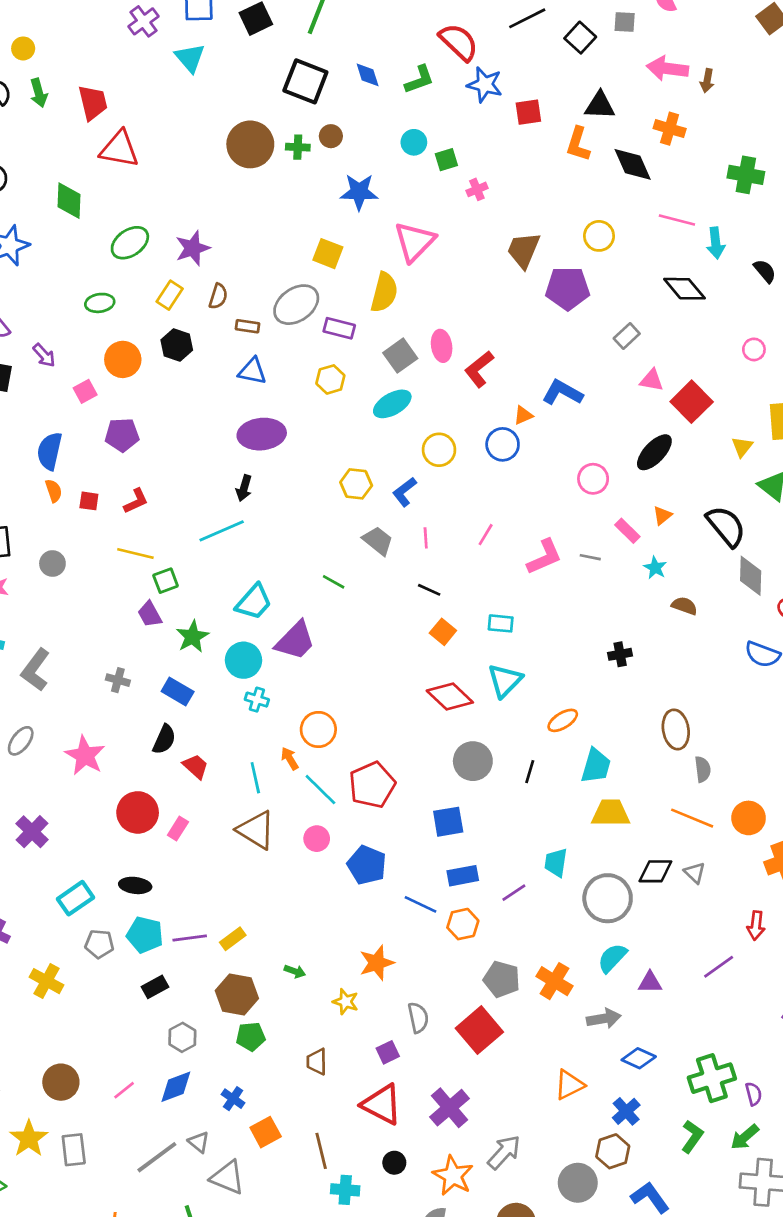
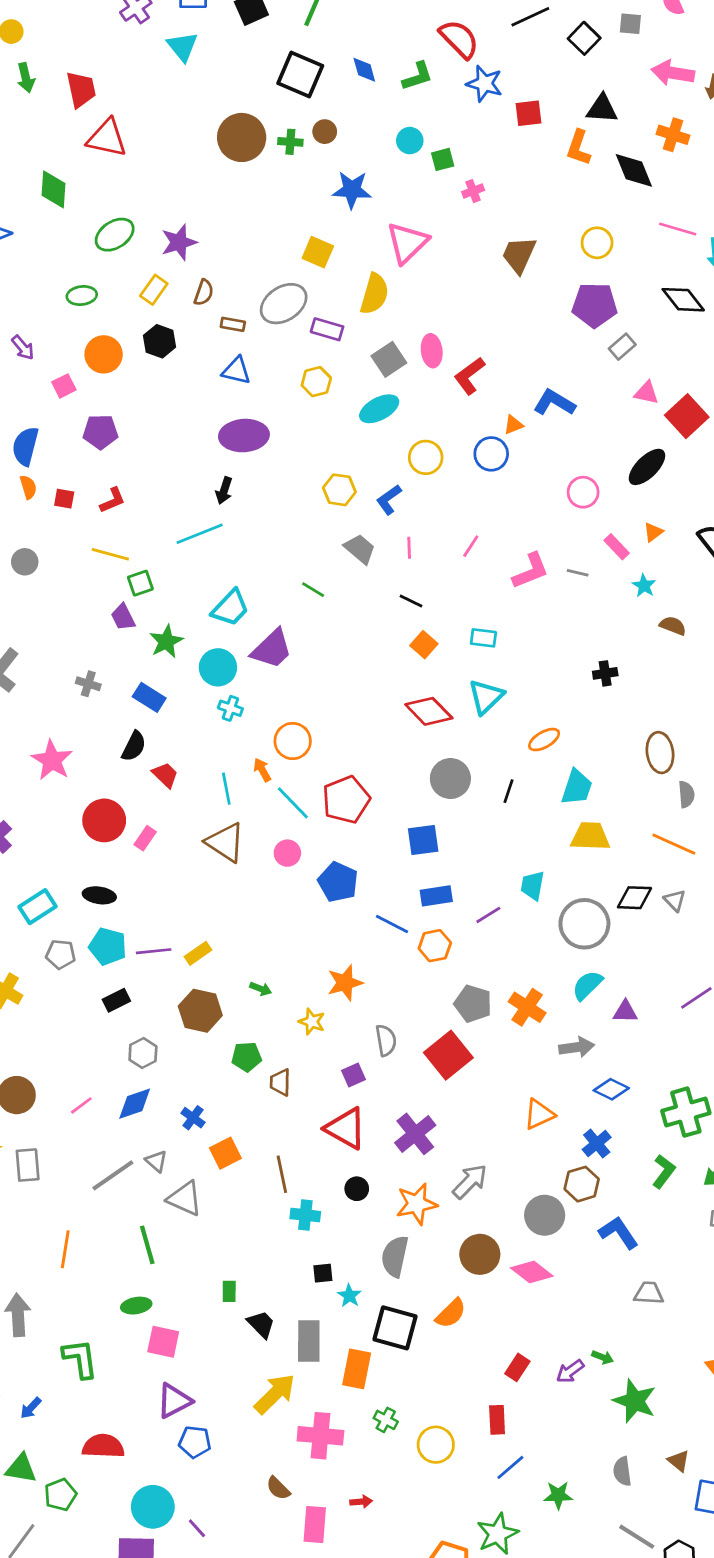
purple pentagon: (568, 288) -> (595, 305), moved
green pentagon: (251, 1037) -> (247, 1057), moved
orange star: (453, 1176) -> (417, 1204), turned 30

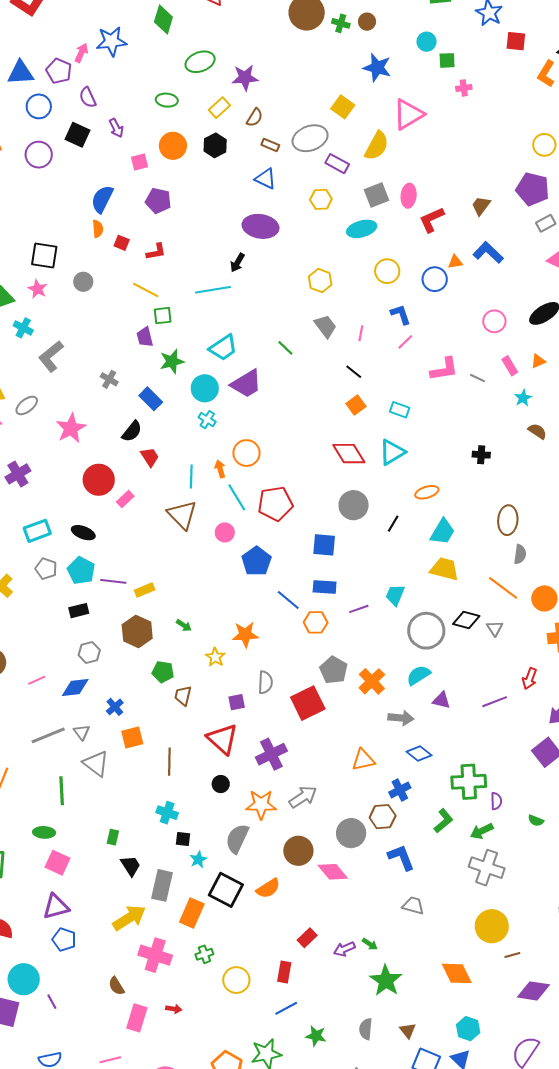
brown trapezoid: (519, 255) -> (481, 206), moved, size x0.7
blue L-shape: (389, 500) -> (401, 314), moved, turned 95
cyan cross: (305, 1215) -> (167, 813), moved
green cross: (386, 1420) -> (204, 954), turned 30

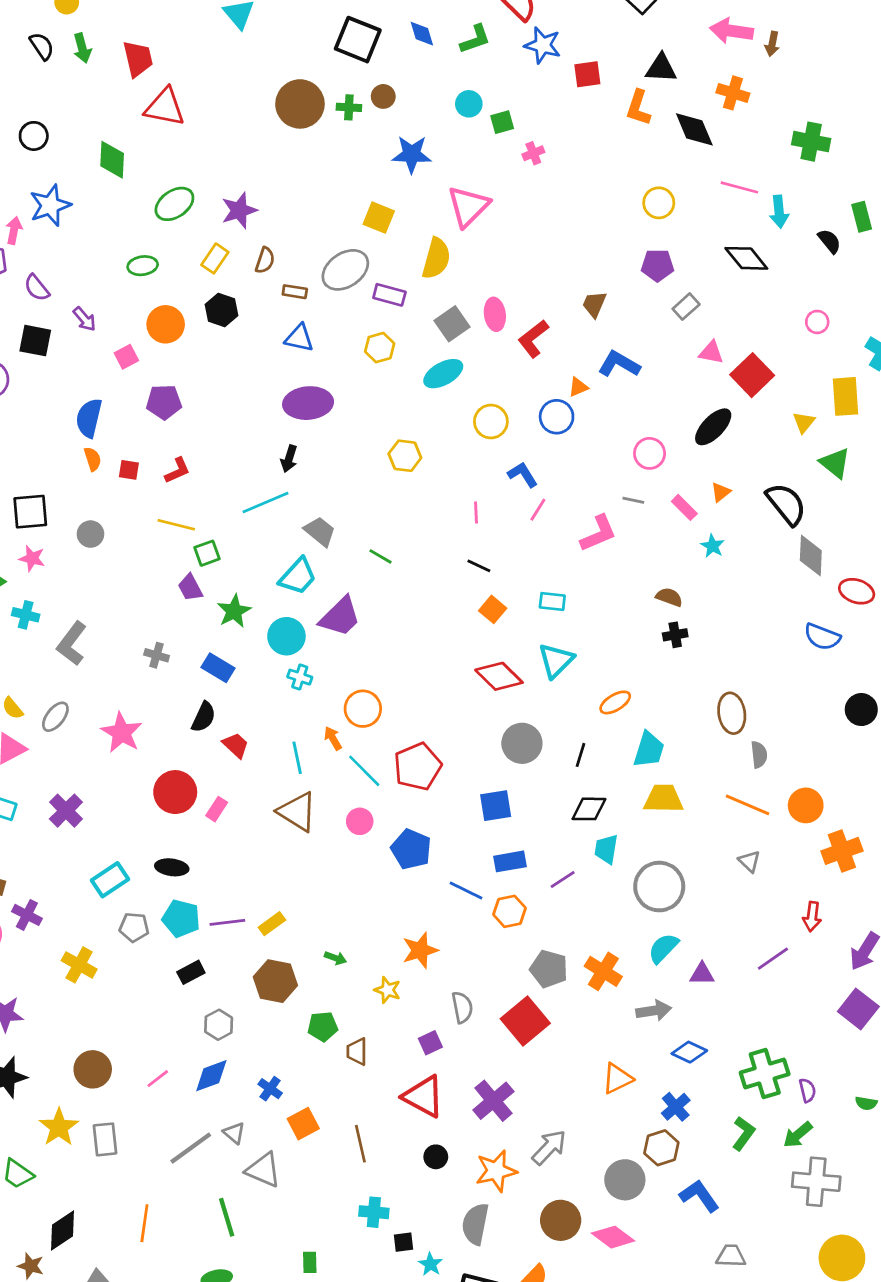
purple pentagon: (533, 189) -> (657, 265), size x0.7
gray trapezoid: (325, 326) -> (320, 531), moved
gray line: (478, 378) -> (633, 500), moved
brown semicircle: (537, 431) -> (669, 597), moved
black diamond: (466, 620) -> (589, 809), moved

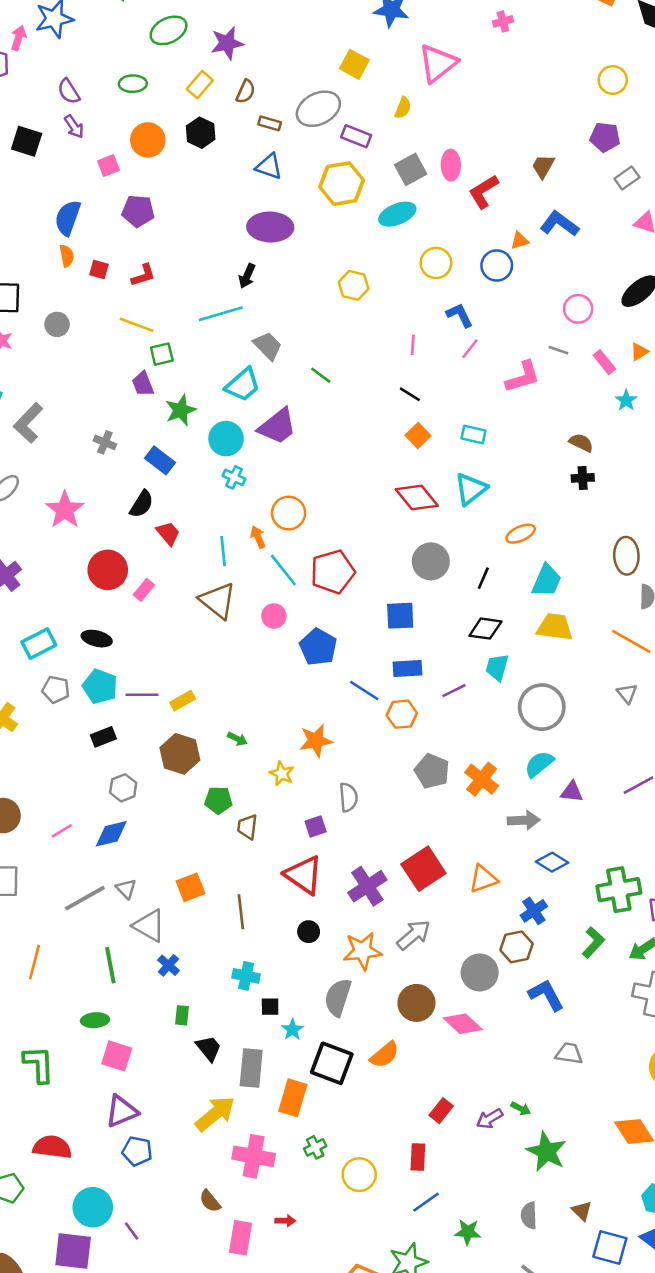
yellow semicircle: (436, 258) -> (403, 108), size x0.6
purple semicircle: (37, 288) -> (69, 91), moved
yellow hexagon: (380, 348) -> (342, 184), size x1.6
red square: (525, 1021) -> (423, 869), moved
blue cross: (270, 1089) -> (169, 965), moved

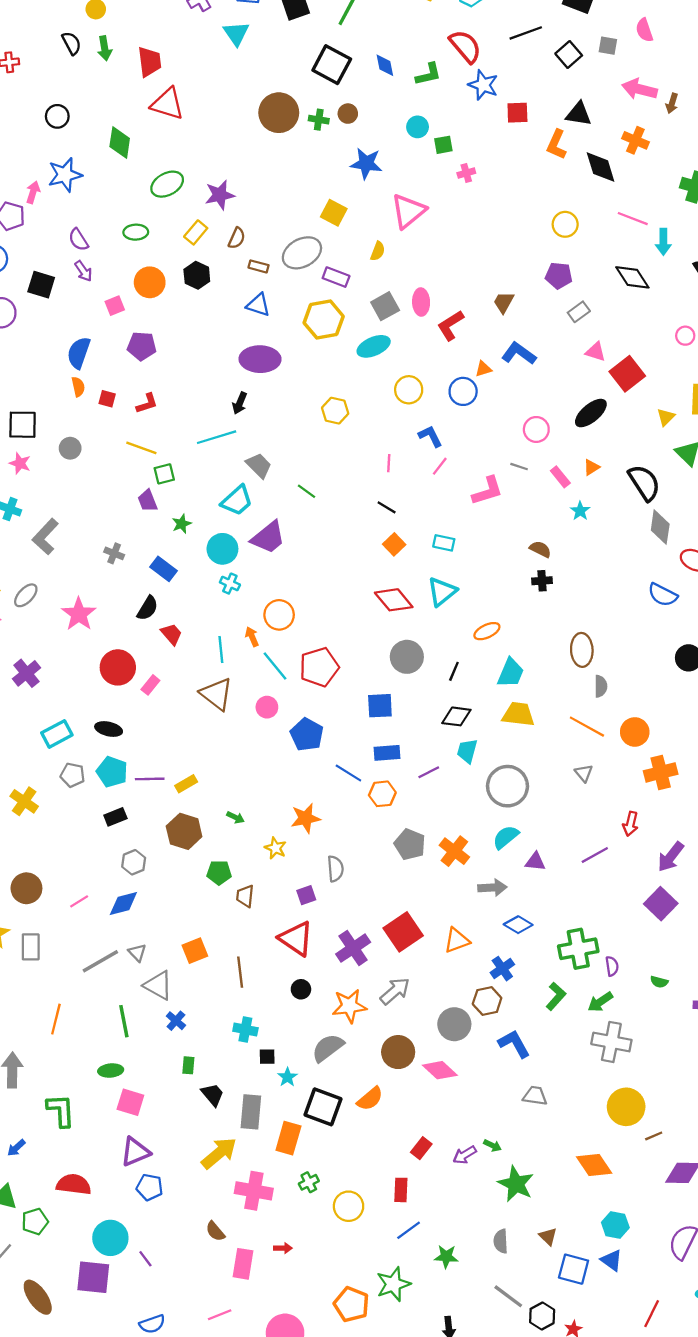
green star: (181, 410) -> (182, 524), size x0.7
gray semicircle: (338, 997) -> (328, 1048), turned 36

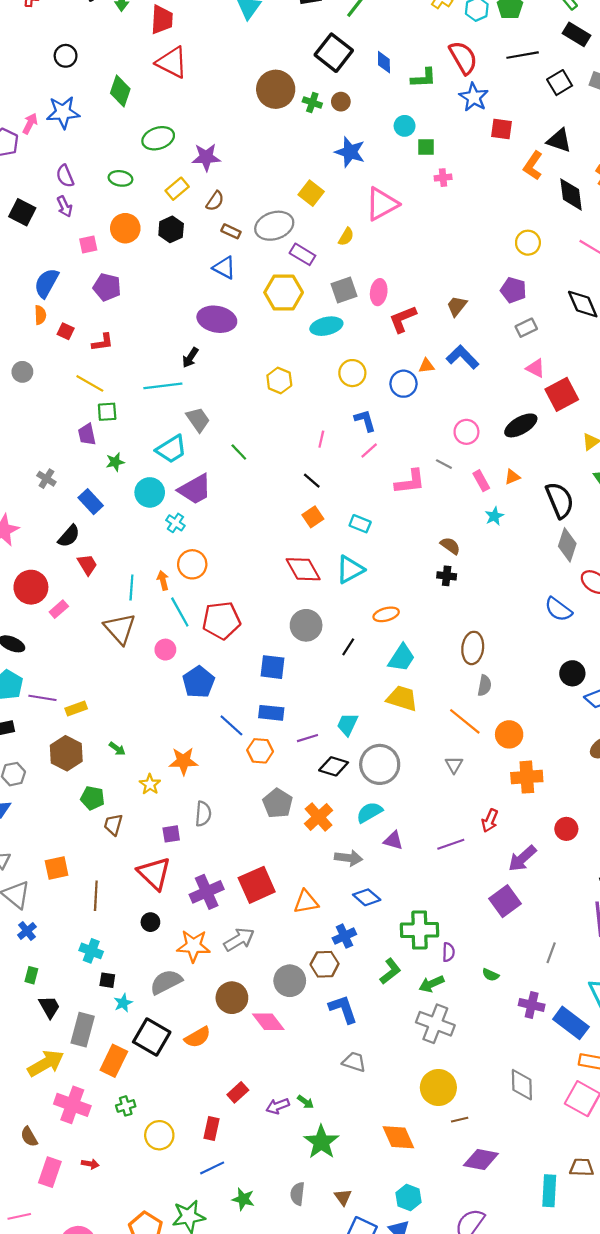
cyan cross: (230, 584) -> (175, 523), moved
black diamond: (456, 716) -> (334, 766), moved

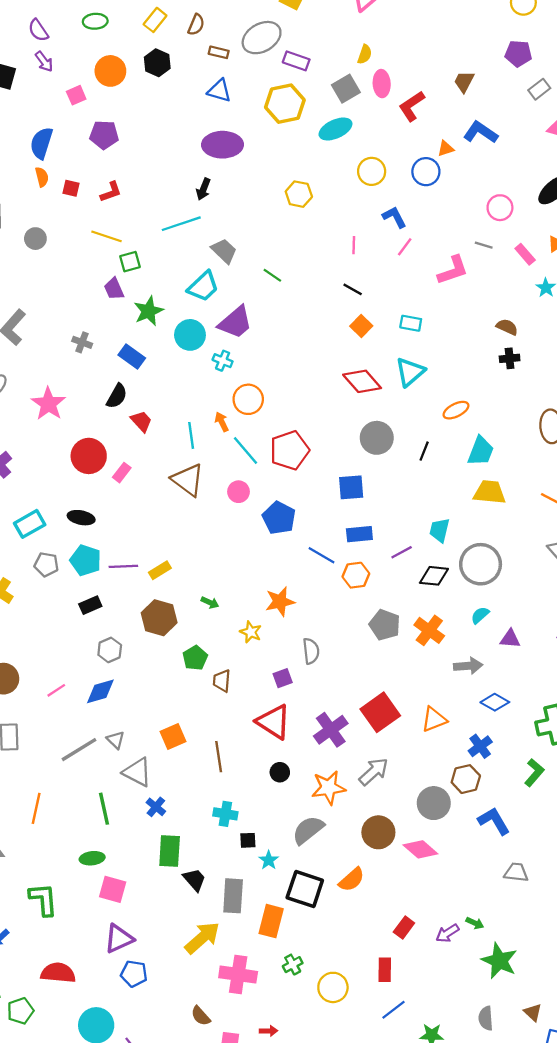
yellow semicircle: (346, 237) -> (365, 54), moved
green star: (115, 462) -> (149, 311), size x1.5
green pentagon: (92, 798) -> (195, 658), turned -30
cyan semicircle: (369, 812) -> (480, 615), size x0.7
green rectangle: (31, 975) -> (170, 851), size x1.8

